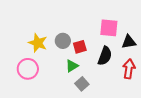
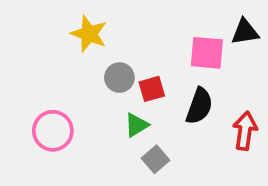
black triangle: (129, 42) -> (245, 32), moved
yellow star: (38, 43) -> (89, 34), moved

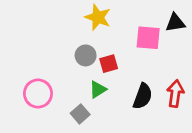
yellow star: (89, 34) -> (98, 17), moved
black semicircle: (199, 106) -> (143, 96), moved
gray square: (156, 159) -> (80, 114), moved

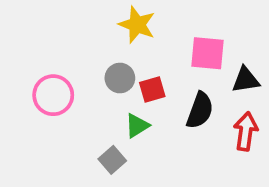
black triangle: (175, 23) -> (246, 80), moved
pink circle: (38, 94) -> (53, 95), moved
black semicircle: (143, 96) -> (200, 110), moved

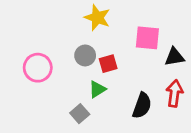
black semicircle: (200, 110) -> (142, 106), moved

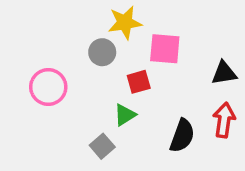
yellow star: (97, 18) -> (125, 23), turned -30
pink square: (147, 38) -> (165, 49), moved
gray circle: (85, 55) -> (102, 52), moved

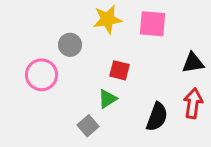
pink square: (165, 49) -> (152, 24), moved
gray circle: (102, 52) -> (70, 45), moved
red square: (139, 82) -> (119, 70), turned 30

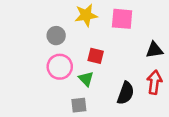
pink circle: (42, 75) -> (60, 67), moved
green triangle: (107, 99) -> (86, 79), turned -42
gray square: (88, 126) -> (79, 105), moved, turned 35

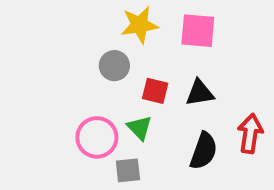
gray circle: (56, 36) -> (114, 66), moved
black triangle: (154, 50) -> (200, 93), moved
pink circle: (60, 67) -> (97, 137), moved

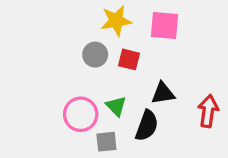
red square: (155, 91) -> (129, 59), moved
black triangle: (200, 93) -> (163, 93), moved
black semicircle: (204, 151) -> (147, 126), moved

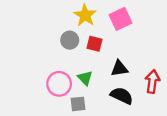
yellow star: (116, 21) -> (85, 15), turned -30
pink square: (165, 26) -> (121, 19), turned -30
black semicircle: (147, 126) -> (122, 96), moved, turned -85

